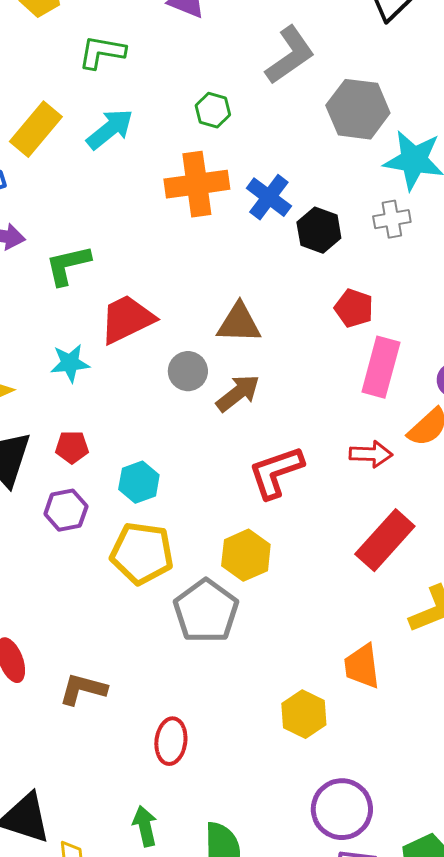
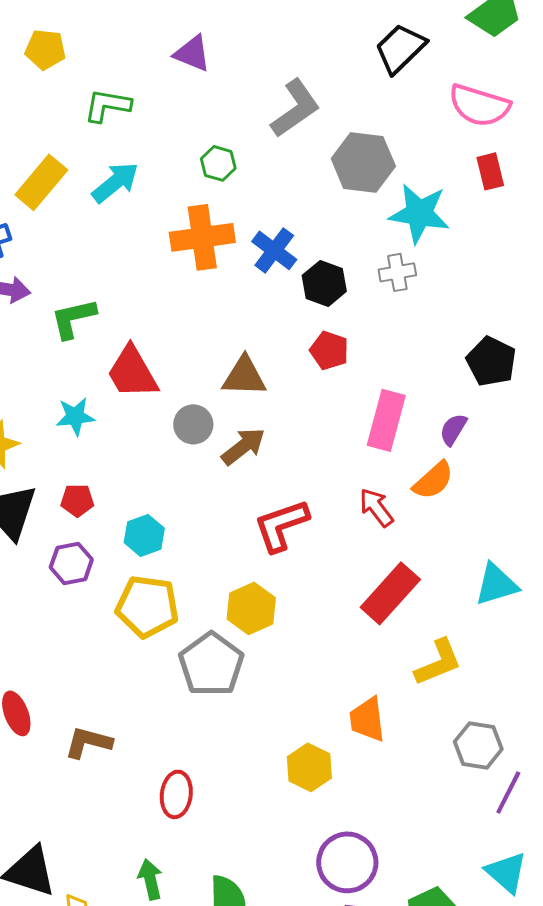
red pentagon: (354, 308) -> (329, 350), moved
red trapezoid: (127, 319) -> (132, 372), turned -94
red arrow: (371, 454) -> (376, 507), turned -129

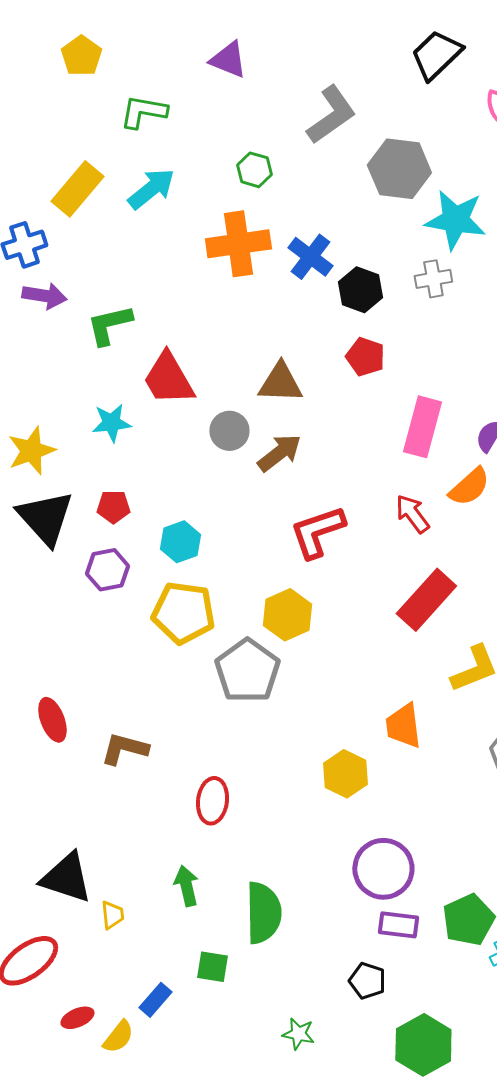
yellow pentagon: (45, 49) -> (81, 56), turned 30

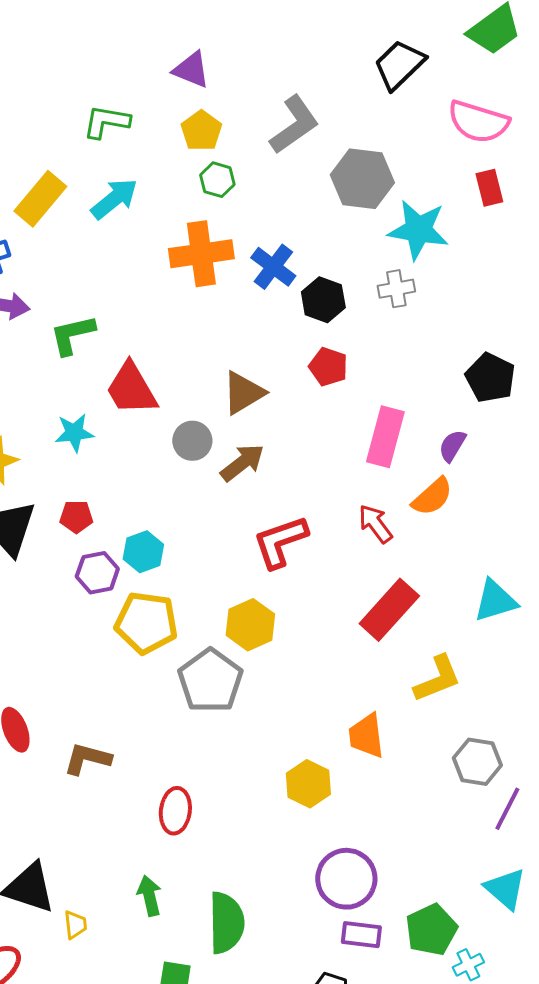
yellow pentagon: (81, 56) -> (201, 131), moved
brown triangle: (280, 383) -> (243, 393), turned -33
purple hexagon: (107, 570) -> (97, 573), moved

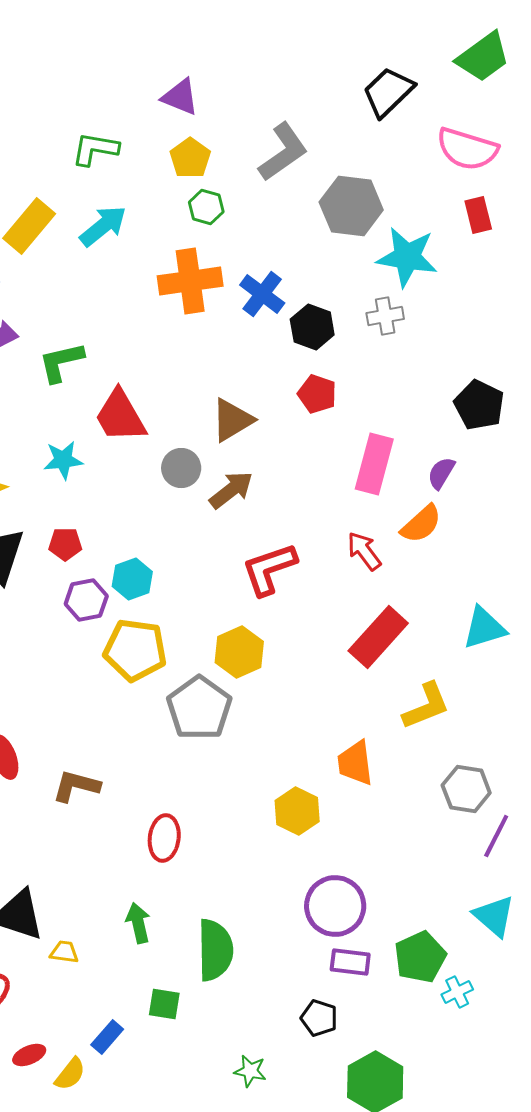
yellow trapezoid: (75, 925) -> (64, 952), turned -76

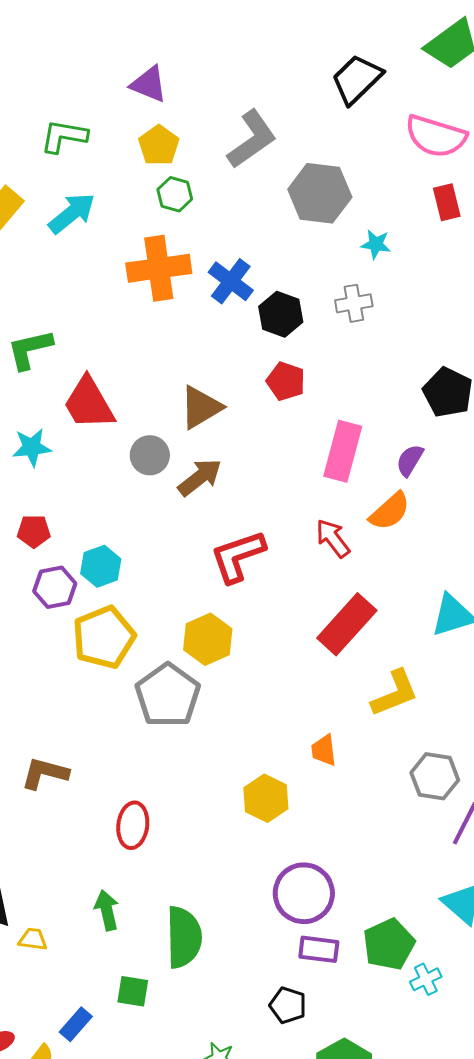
cyan star: (407, 257) -> (376, 244), size x0.5
yellow pentagon: (135, 650) -> (104, 637), turned -30
orange trapezoid: (355, 763) -> (324, 750), size x0.7

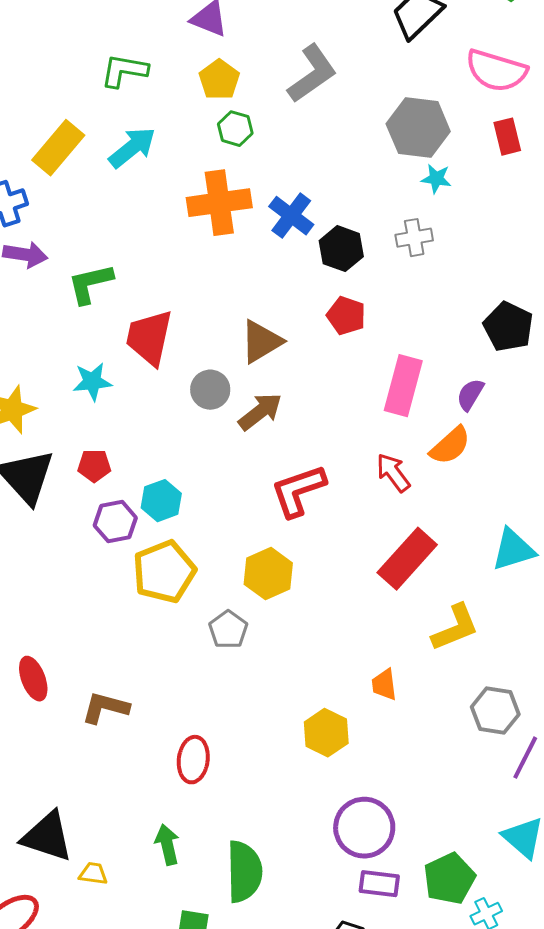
gray hexagon: (320, 193) -> (418, 128), moved
red trapezoid: (89, 403) -> (149, 338), turned 42
gray pentagon: (168, 695) -> (228, 630), size x0.6

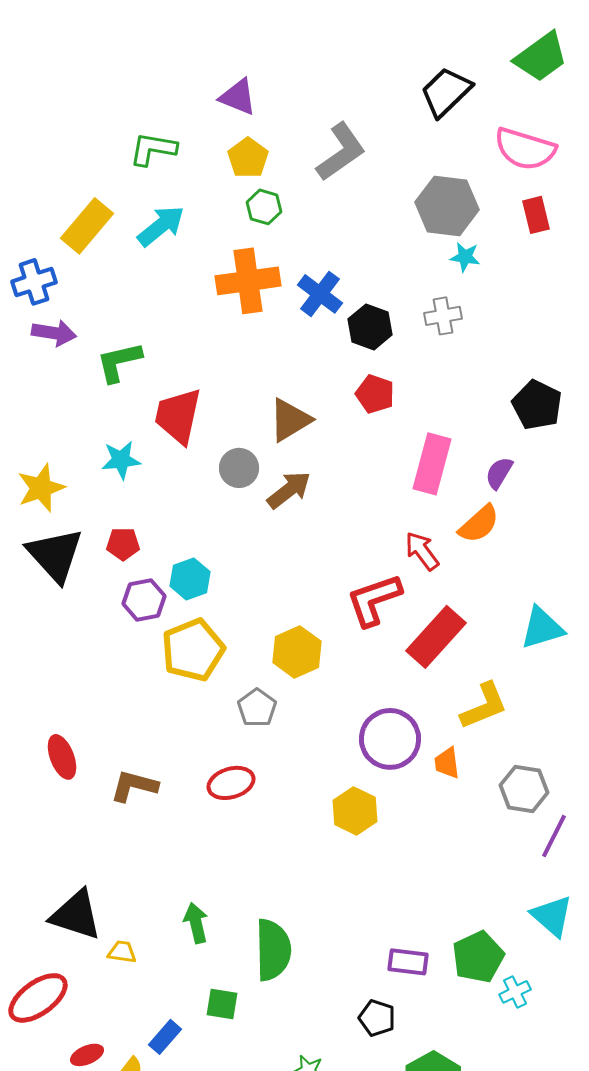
red L-shape: (298, 491) -> (374, 600), moved
orange trapezoid: (384, 685) -> (447, 763), moved
red ellipse: (193, 760) -> (231, 783), moved, turned 66
purple circle: (364, 828) -> (390, 739), moved

